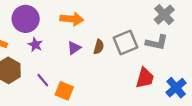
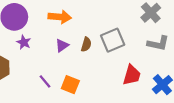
gray L-shape: (157, 43) -> (158, 43), moved
purple line: (43, 80) -> (45, 81), moved
orange square: (64, 91) -> (70, 85), moved

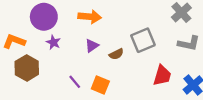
brown semicircle: (86, 44) -> (116, 54), moved, turned 48

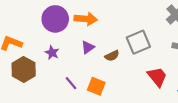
purple circle: (44, 17) -> (55, 19), moved
purple star: (53, 42) -> (52, 53), moved
red trapezoid: (162, 75) -> (157, 77), turned -55

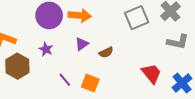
gray square: (138, 42) -> (137, 18), moved

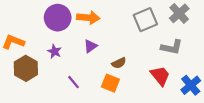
gray L-shape: (178, 42) -> (172, 47), moved
brown semicircle: (106, 52) -> (119, 63), moved
orange square: (90, 83) -> (110, 83), moved

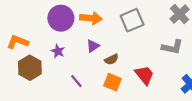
gray square: (145, 20) -> (132, 20), moved
brown semicircle: (119, 63) -> (111, 59), moved
red trapezoid: (160, 76) -> (144, 75), moved

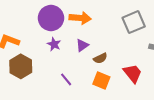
gray square: (132, 20) -> (134, 22), moved
purple star: (58, 51) -> (54, 44), moved

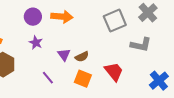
purple circle: (51, 18) -> (33, 17), size x0.7
purple triangle: (82, 45) -> (64, 55), moved, turned -32

